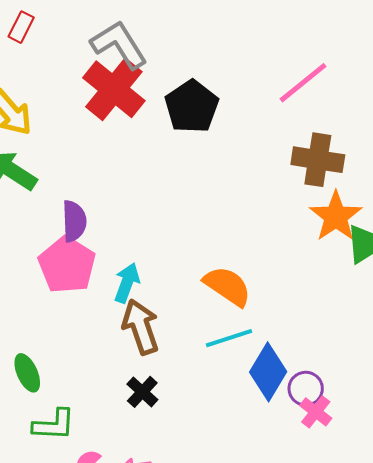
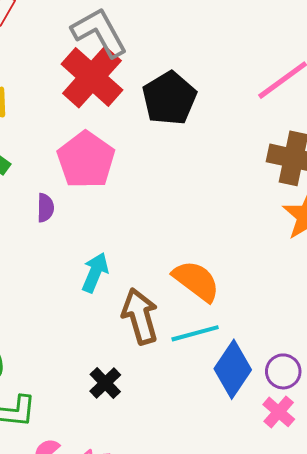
purple semicircle: (74, 221) -> (45, 208), size x0.7
pink pentagon: (67, 265) -> (86, 160), moved
brown arrow: (141, 327) -> (140, 316), moved
purple circle: (306, 389) -> (283, 371), moved

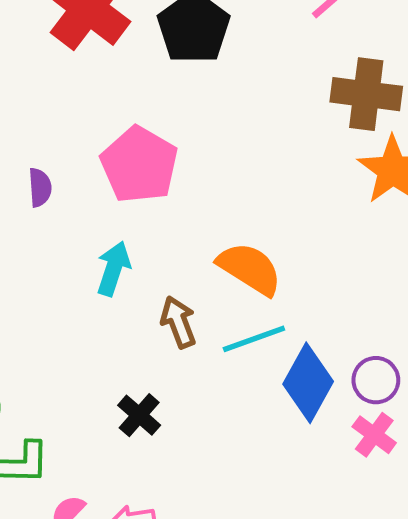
pink pentagon: (86, 160) -> (139, 165), moved
brown arrow: (140, 316) -> (178, 322), size x0.7

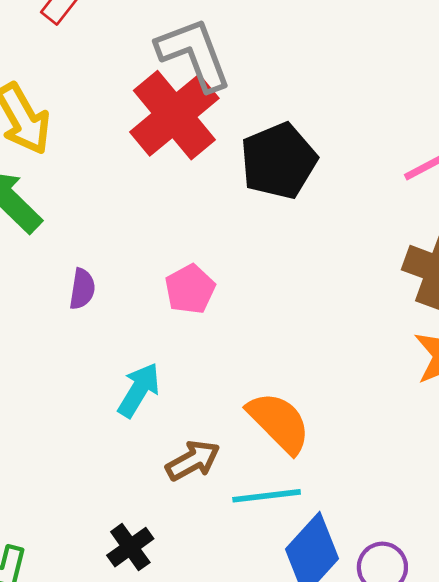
pink pentagon: (139, 165) -> (190, 289), size x0.6
brown arrow: (178, 322) -> (193, 460), turned 69

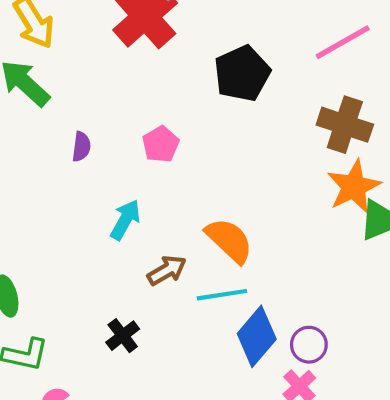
black pentagon: (279, 161) -> (242, 73), moved

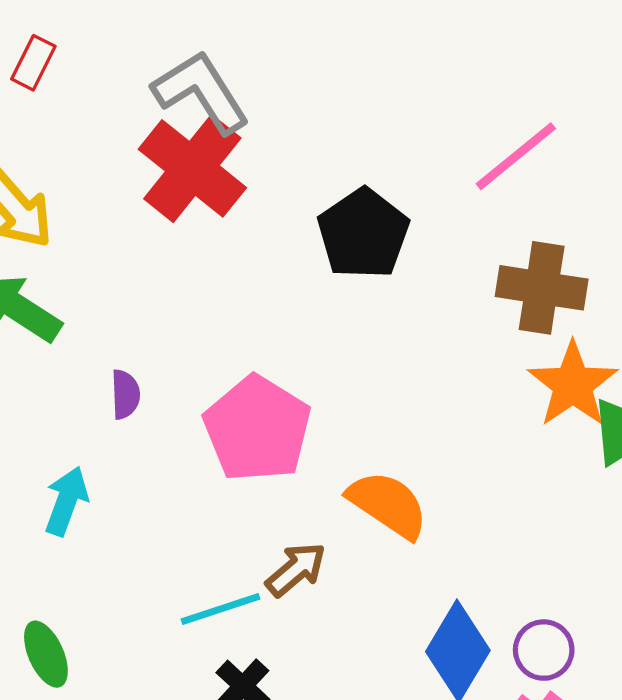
pink pentagon: (161, 144) -> (257, 429), moved, size x1.8
cyan arrow: (125, 220) -> (66, 501), moved
cyan line: (222, 295) -> (220, 609), moved

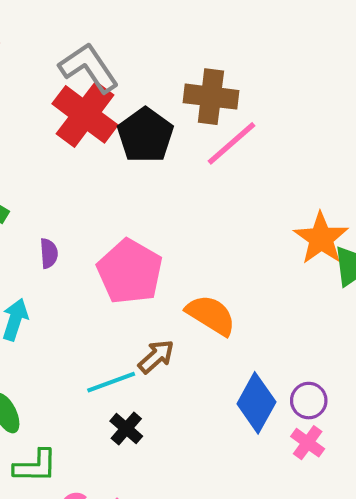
pink line: (516, 156) -> (232, 143), moved
black pentagon: (363, 234) -> (145, 135), moved
brown cross: (542, 288) -> (211, 97), moved

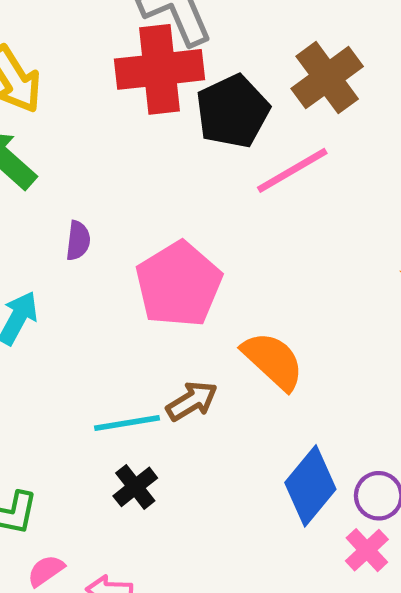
brown cross: (211, 97) -> (327, 78), turned 36
red cross: (85, 114) -> (159, 69), turned 36
pink line: (232, 143) -> (292, 170), moved

